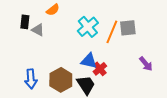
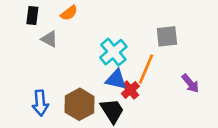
black rectangle: (25, 22) -> (32, 16), moved
cyan cross: (88, 27) -> (113, 52), moved
orange line: (112, 32) -> (146, 69), moved

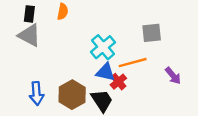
orange semicircle: (69, 13) -> (63, 12), turned -42
gray triangle: (49, 39) -> (29, 35), moved, size x1.5
orange line: (146, 69) -> (133, 63), turned 52

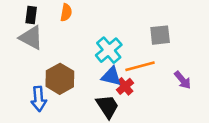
brown hexagon: (72, 95) -> (60, 79), moved

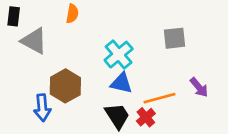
black rectangle: (31, 15) -> (14, 16), moved
orange line: (140, 66) -> (159, 98), moved
red cross: (125, 86) -> (146, 117), moved

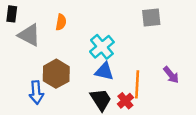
orange semicircle: (72, 14) -> (61, 22), moved
gray square: (174, 38) -> (151, 17), moved
orange line: (159, 98) -> (137, 84), turned -72

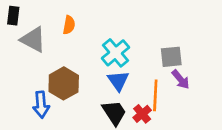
gray square: (151, 17) -> (171, 57), moved
blue triangle: (104, 71) -> (118, 81), turned 42
purple arrow: (171, 75) -> (181, 79), moved

